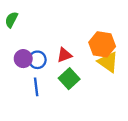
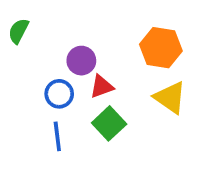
orange hexagon: (102, 44) -> (161, 48), moved
purple circle: (23, 59) -> (81, 61), moved

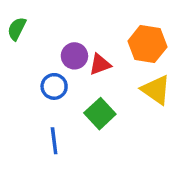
red triangle: (102, 86) -> (100, 64), moved
blue line: (57, 136) -> (54, 141), moved

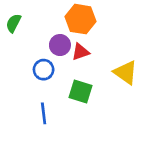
orange hexagon: (147, 44) -> (80, 19), moved
green square: (100, 114) -> (80, 92), turned -30

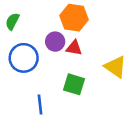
red triangle: (80, 52) -> (74, 48), turned 30
blue circle: (44, 70) -> (24, 58), moved, size x1.5

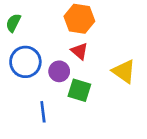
purple circle: (55, 42) -> (59, 71), moved
red triangle: (74, 48) -> (79, 51), turned 30

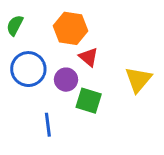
orange hexagon: (79, 19) -> (71, 28), moved
yellow triangle: (124, 71) -> (138, 80), turned 35

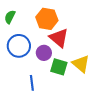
red triangle: (89, 57) -> (59, 38), size x1.5
yellow triangle: (138, 80) -> (81, 64), moved, turned -30

